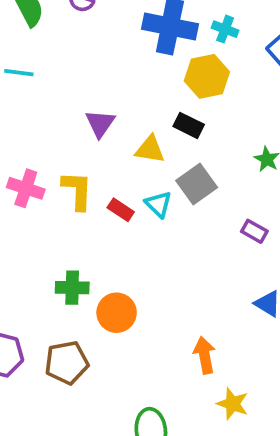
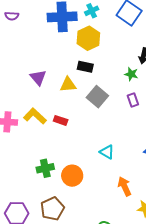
cyan cross: (225, 29) -> (92, 11), turned -32
yellow L-shape: (77, 190) -> (35, 116), turned -35
cyan triangle: (158, 204) -> (107, 152), moved
purple rectangle: (254, 231) -> (133, 100), moved, turned 56

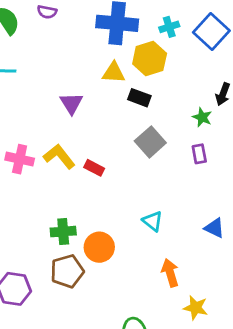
cyan cross: (92, 11) -> (169, 27), moved
yellow triangle: (68, 85) -> (114, 73), moved
brown pentagon: (52, 209) -> (67, 271), moved

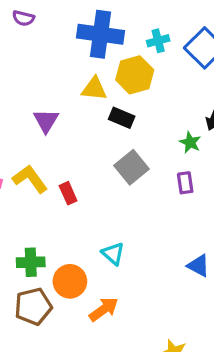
red rectangle: (94, 168) -> (68, 193), turned 36
cyan triangle: (153, 221) -> (113, 254), moved
orange arrow: (170, 273) -> (104, 309), moved, turned 68

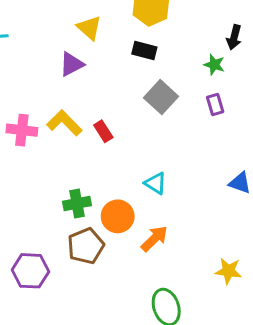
yellow triangle: (94, 89) -> (89, 28), moved, turned 44
purple triangle: (46, 121) -> (72, 64), turned 40

